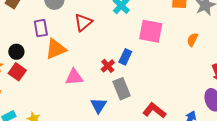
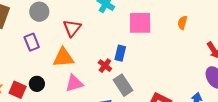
orange triangle: (56, 49) -> (63, 58), moved, turned 30
black circle: (16, 52) -> (37, 84), moved

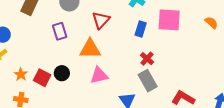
orange semicircle: (182, 23) -> (211, 23), turned 112
blue rectangle: (120, 53) -> (141, 29), moved
red cross: (105, 66) -> (147, 59), moved

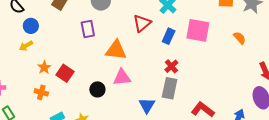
red triangle: (101, 20) -> (142, 23), moved
black circle: (62, 73) -> (97, 89), moved
gray rectangle: (148, 81) -> (170, 88), turned 35

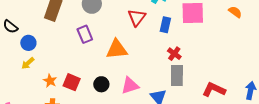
pink triangle: (122, 77) -> (130, 86), moved
black circle: (97, 89) -> (101, 84), moved

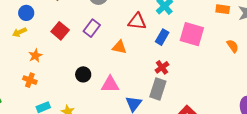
red triangle: (137, 17) -> (137, 21), turned 42
purple rectangle: (85, 34) -> (92, 28), moved, turned 42
orange triangle: (117, 49) -> (119, 47), moved, size x0.7
red square: (72, 82) -> (60, 31), moved

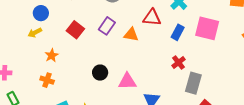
orange triangle: (119, 47) -> (131, 35), moved
gray rectangle: (158, 89) -> (193, 83), moved

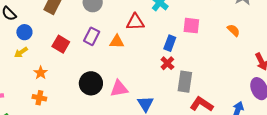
pink square: (207, 28) -> (191, 26), size x0.7
blue rectangle: (178, 32) -> (170, 43), moved
black circle: (100, 73) -> (91, 83), size x1.5

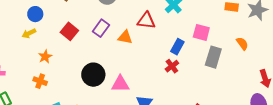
gray rectangle: (185, 82) -> (213, 57), moved

